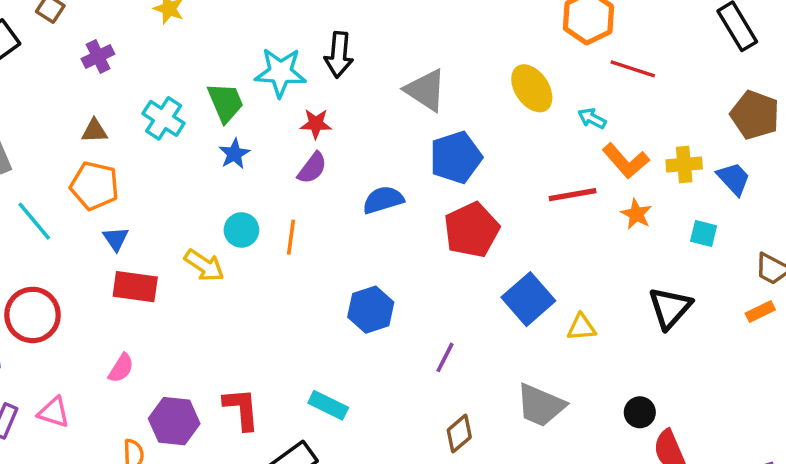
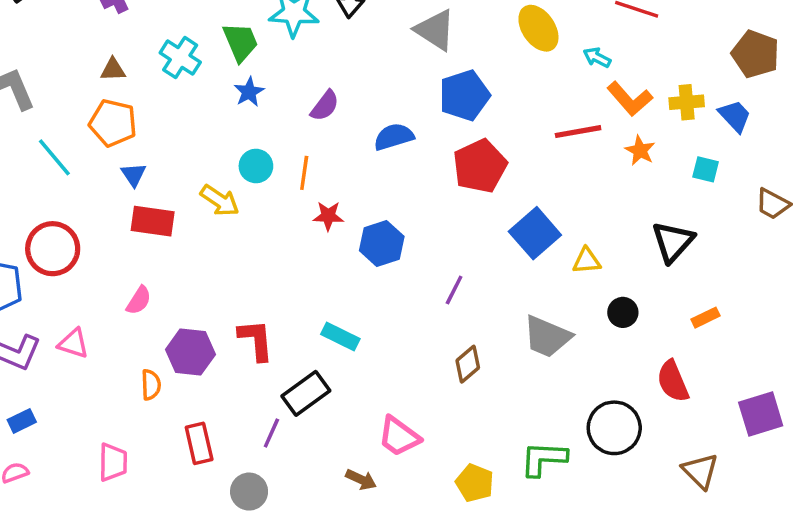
red star: (316, 124) -> (328, 216), moved
orange rectangle: (760, 311) -> (706, 318), moved
black circle: (640, 412) -> (623, 312), moved

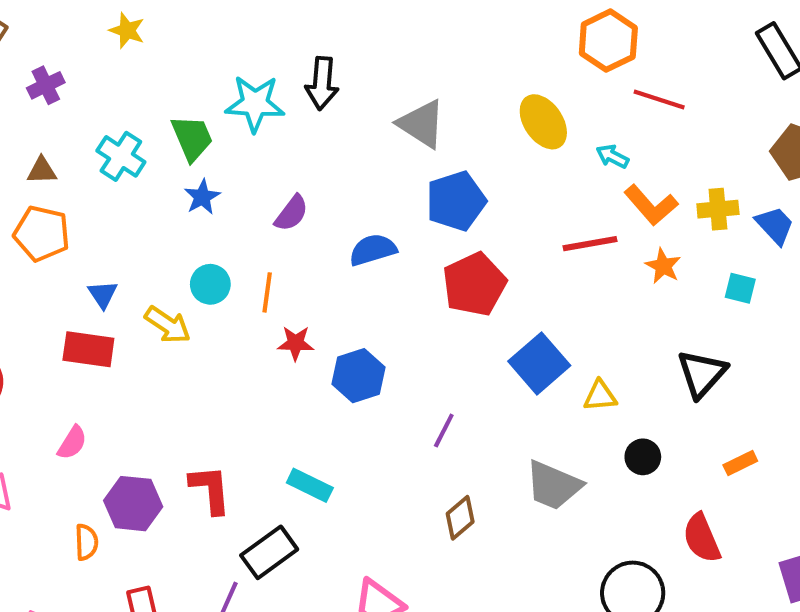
blue triangle: (134, 175) -> (103, 294), moved

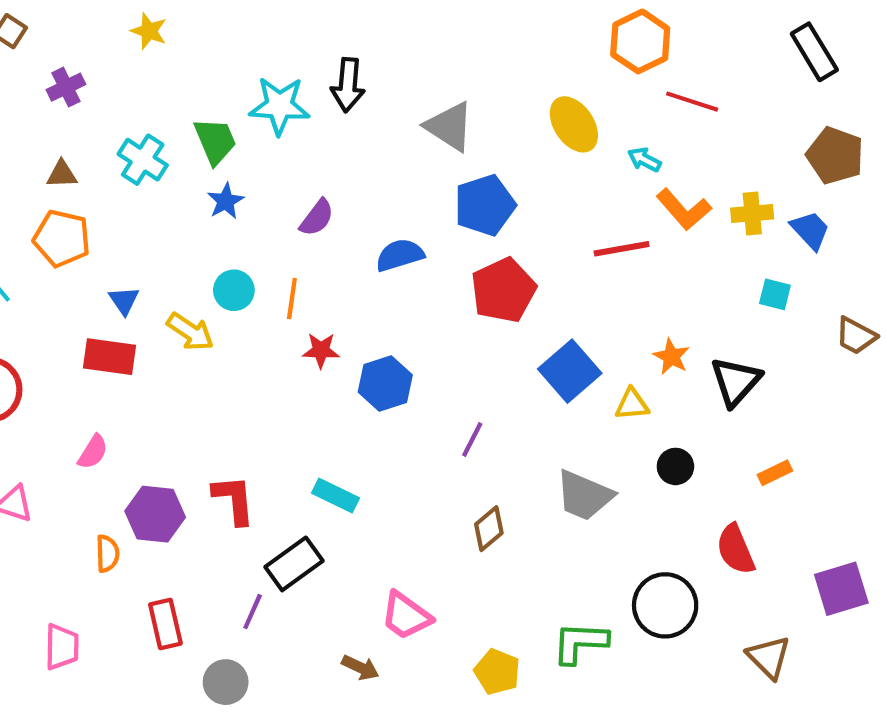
orange star: (663, 266) -> (671, 357), moved

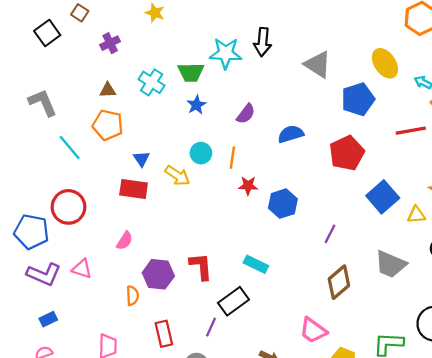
green trapezoid: (215, 141) -> (191, 72), turned 112
blue pentagon: (485, 205) -> (358, 99), moved
brown diamond: (489, 529) -> (339, 282), size x1.4
pink trapezoid: (406, 616) -> (313, 330), moved

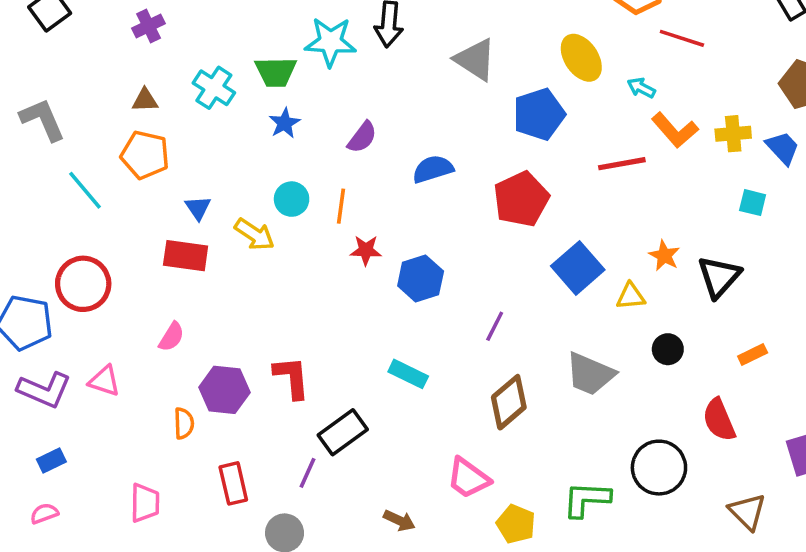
cyan rectangle: (256, 264) -> (408, 374), moved

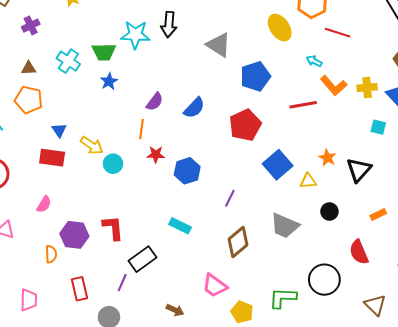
yellow ellipse: (581, 58) -> (280, 28), moved
purple semicircle: (362, 137) -> (155, 102), moved
blue semicircle: (433, 169) -> (194, 108), turned 150
cyan circle: (292, 199) -> (113, 164), moved

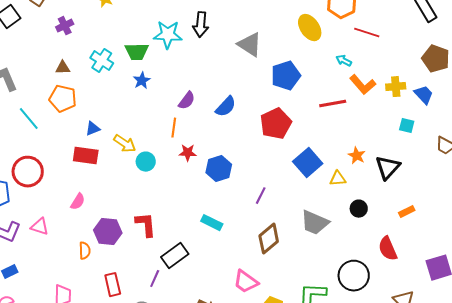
blue triangle: (59, 130) -> (93, 129), turned 42

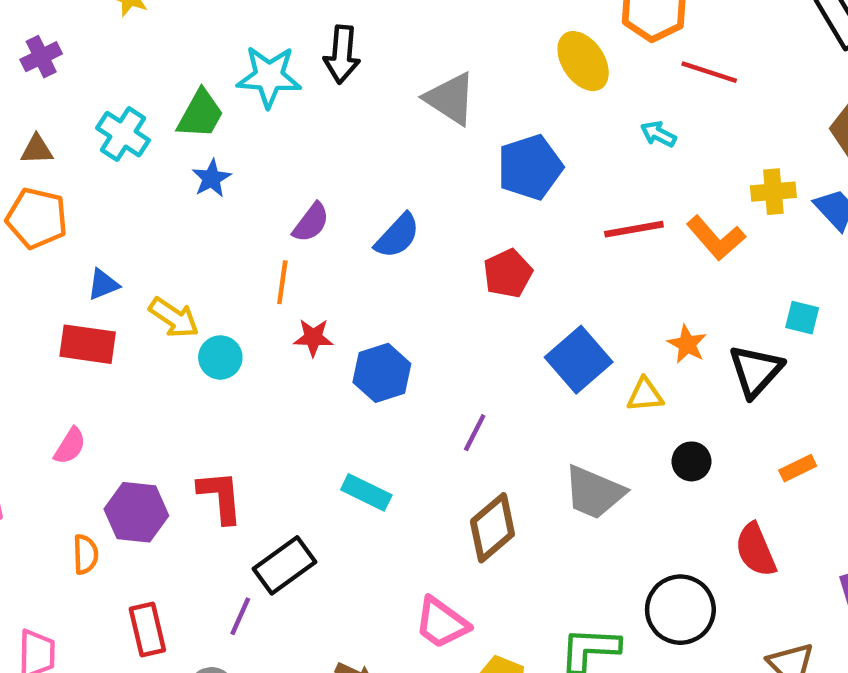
green trapezoid: (137, 52) -> (200, 114), turned -60
orange L-shape: (363, 85) -> (716, 238), moved
red pentagon: (276, 124) -> (508, 273), size x0.7
cyan square: (407, 126) -> (802, 318), moved

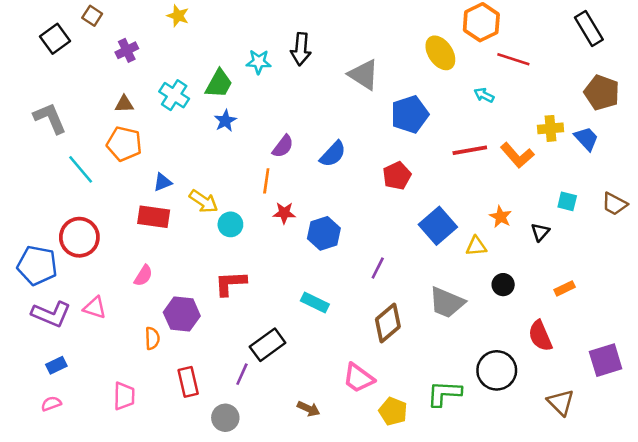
cyan star: (269, 77) -> (259, 62), size x0.7
black triangle: (756, 371) -> (540, 232), size x0.6
red L-shape: (220, 497) -> (230, 283), moved, turned -88

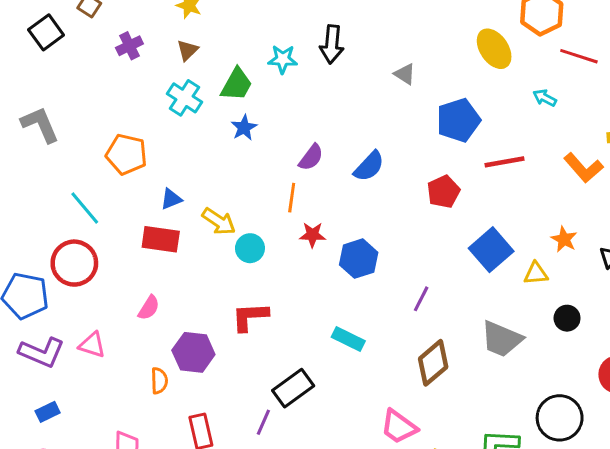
gray triangle: (364, 75) -> (405, 74), size x0.6
brown triangle: (124, 104) -> (187, 50), moved, turned -42
red line: (470, 150) -> (505, 162), moved
cyan line: (81, 169) -> (85, 208), moved

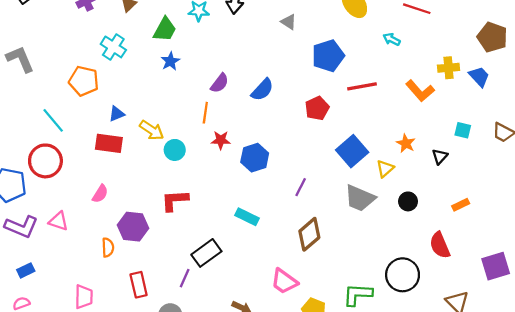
cyan cross: (184, 98) -> (113, 47), moved
yellow triangle: (536, 273) -> (385, 169), turned -36
gray trapezoid: (502, 339) -> (360, 198), moved

